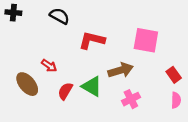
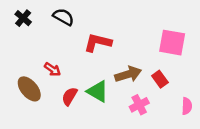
black cross: (13, 13) -> (23, 18), moved, turned 35
pink square: (146, 40) -> (172, 43), moved
red rectangle: (174, 75) -> (160, 79), moved

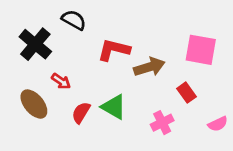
black cross: (23, 18) -> (35, 44), moved, size x1.6
brown arrow: (128, 74) -> (149, 67), moved
pink semicircle: (187, 106) -> (218, 124), turned 63

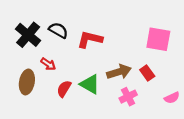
black semicircle: (74, 20) -> (58, 30), moved
brown arrow: (149, 67) -> (119, 72), moved
brown ellipse: (34, 104) -> (27, 82), turned 50

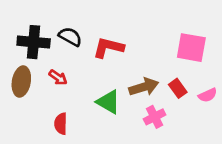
black cross: (28, 35) -> (34, 42), turned -35
brown ellipse: (27, 82) -> (21, 82), moved
red semicircle: (64, 89) -> (61, 124), moved, turned -30
pink semicircle: (172, 98) -> (208, 95), moved

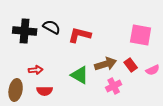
red arrow: (58, 77) -> (36, 70), moved, turned -40
brown ellipse: (21, 82) -> (16, 90), moved
red semicircle: (61, 124) -> (45, 91), turned -91

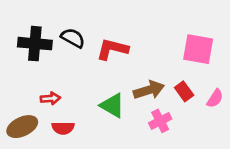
pink semicircle: (153, 70) -> (215, 98), turned -32
brown ellipse: (16, 90) -> (22, 127), turned 55

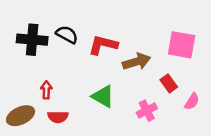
brown arrow: (149, 90) -> (137, 62), moved
red arrow: (50, 98) -> (46, 90), turned -84
pink semicircle: (215, 98) -> (192, 102), moved

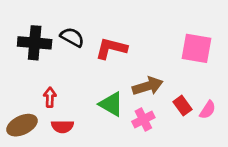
brown arrow: (137, 62) -> (148, 86), moved
red rectangle: (169, 83) -> (182, 106), moved
pink cross: (147, 111) -> (143, 120), moved

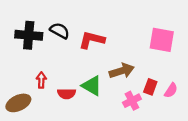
red rectangle: (182, 106) -> (150, 87), turned 56
pink cross: (143, 120) -> (132, 101), moved
red semicircle: (62, 127) -> (67, 94), moved

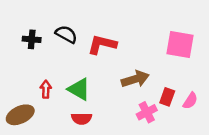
black cross: (29, 35) -> (32, 39), size x0.6
green triangle: (92, 86) -> (79, 89), moved
red semicircle: (67, 94) -> (82, 119), moved

